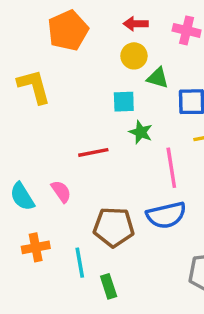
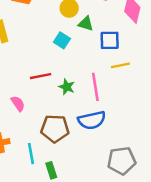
cyan square: (124, 102) -> (62, 40), turned 35
green star: (141, 132) -> (67, 87), moved

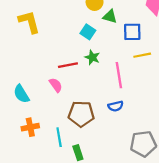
green star: (67, 87) -> (92, 57), moved
pink semicircle: (18, 104) -> (56, 85), moved
blue semicircle: (92, 120) -> (116, 106), size x0.6

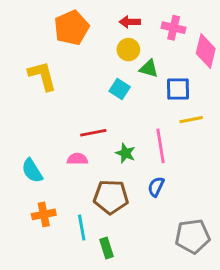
green star: (92, 57) -> (125, 153), moved
pink semicircle: (56, 85) -> (77, 159), turned -56
blue semicircle: (116, 106) -> (156, 187), turned 128

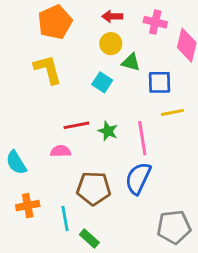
yellow L-shape: (42, 76) -> (48, 69), moved
green star: (125, 153) -> (108, 131), moved
blue semicircle: (156, 187) -> (138, 178), size x1.6
green rectangle: (106, 248) -> (89, 239), turned -30

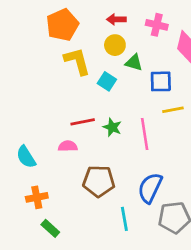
yellow L-shape: (48, 69) -> (77, 61), moved
blue semicircle: (138, 178) -> (150, 188), moved
cyan line: (65, 218) -> (124, 219), moved
green rectangle: (89, 239) -> (50, 228), moved

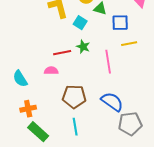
green star: (112, 127) -> (83, 47), moved
blue semicircle: (150, 188) -> (112, 102), turned 100
cyan line: (124, 219) -> (75, 127), moved
green rectangle: (50, 228) -> (38, 132), size x1.5

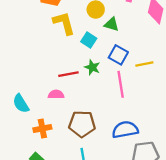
blue square: (120, 23) -> (118, 55), moved, turned 30
blue semicircle: (112, 102) -> (125, 130), turned -45
orange cross: (28, 109) -> (42, 128), moved

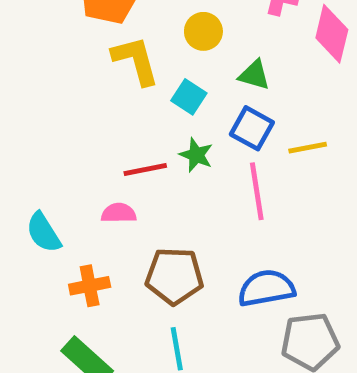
green triangle: (112, 24) -> (254, 75), moved

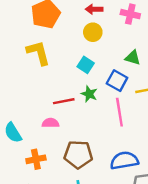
yellow L-shape: (136, 60) -> (38, 53), moved
green triangle: (254, 75) -> (133, 58), moved

